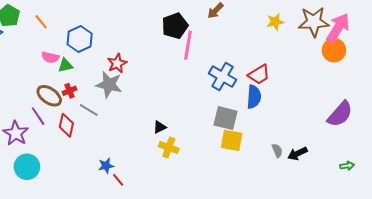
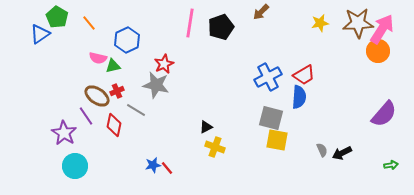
pink line: (188, 45) -> (190, 23), moved
blue cross: (222, 77) -> (268, 77), turned 32
red line: (118, 180) -> (167, 168), moved

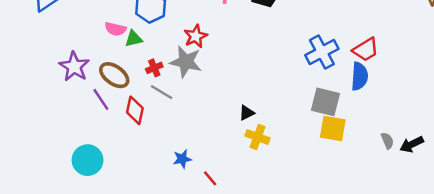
red cross: (117, 91) -> (154, 68), moved
purple star: (64, 133) -> (74, 67), moved
red line: (167, 168) -> (210, 178), moved

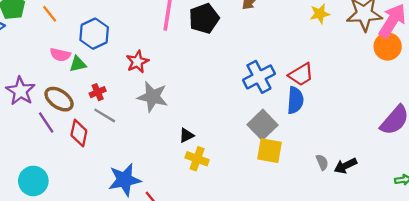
gray star: (186, 62) -> (153, 97), moved
gray square: (325, 102) -> (262, 125), turned 32
blue star: (182, 159) -> (125, 180), size x1.8

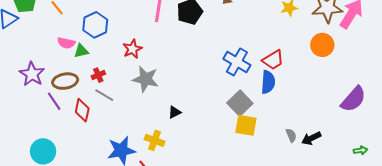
orange circle: (388, 46) -> (322, 45), moved
blue cross: (259, 77) -> (237, 62), turned -32
brown ellipse: (59, 99) -> (65, 81), turned -45
yellow cross: (197, 159) -> (155, 140), moved

